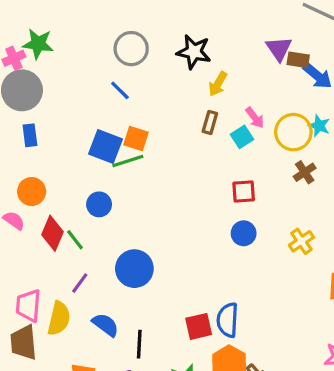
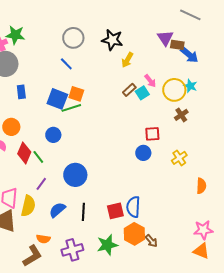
brown rectangle: (210, 122) -> (129, 90), moved, turned 32
blue rectangle: (30, 135) -> (21, 92), moved
red square: (244, 192) -> (152, 134), moved
blue semicircle: (105, 325) -> (57, 210), turned -78
black line: (139, 344) -> (83, 212), moved

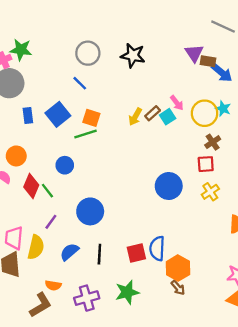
yellow arrow: (127, 60) -> (135, 117), moved
blue square: (57, 99) -> (58, 114), moved, turned 30
red square: (152, 134) -> (206, 164), moved
blue circle: (143, 153) -> (169, 186), size x1.5
orange hexagon: (134, 234) -> (178, 268), moved

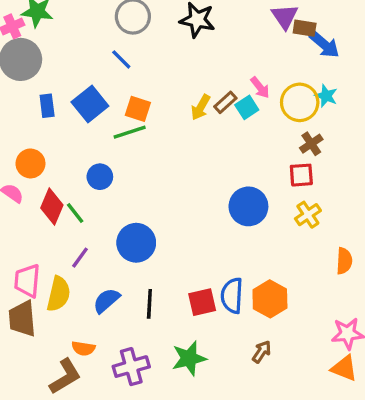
orange hexagon: (178, 268) -> (270, 299), moved
brown arrow: (178, 288) -> (262, 352), turned -105

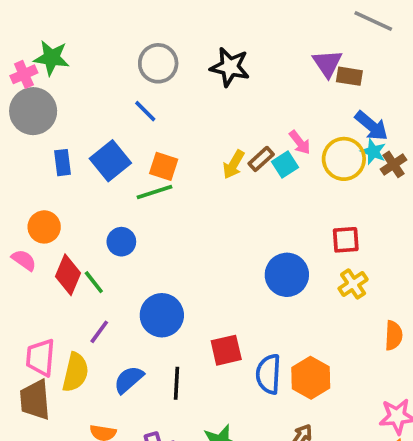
blue arrow: (324, 45) -> (371, 126), moved
brown cross: (311, 144) -> (394, 164), moved
red square: (202, 302) -> (226, 350), moved

